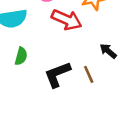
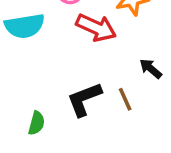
green semicircle: (21, 56) -> (36, 123), moved

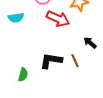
cyan semicircle: (25, 26) -> (16, 18), size x0.7
black L-shape: (84, 99) -> (51, 61), turned 30

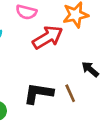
red arrow: (58, 19) -> (48, 37), turned -55

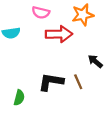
red arrow: (48, 37) -> (59, 34), turned 30

